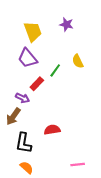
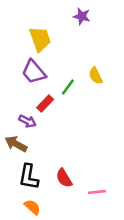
purple star: (66, 24) -> (82, 16), moved
brown arrow: (13, 116) -> (16, 144), turned 84
red semicircle: (52, 130) -> (64, 178), moved, turned -112
pink line: (78, 164) -> (97, 192), moved

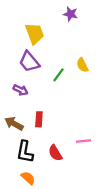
red rectangle: (45, 103) -> (39, 119), moved, turned -40
purple arrow: (27, 121) -> (21, 90), moved
pink line: (97, 192) -> (83, 141), moved

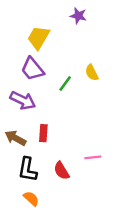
yellow trapezoid: (35, 34) -> (38, 38), turned -130
purple arrow: (21, 90) -> (23, 100), size x1.5

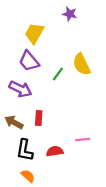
yellow semicircle: (92, 73) -> (82, 64), size x1.5
red semicircle: (61, 171) -> (55, 151), turned 112

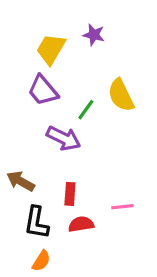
purple star: (70, 14) -> (94, 35), moved
purple arrow: (20, 89) -> (64, 138), moved
red rectangle: (39, 118) -> (70, 194), moved
orange semicircle: (28, 176) -> (41, 261), turned 80

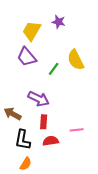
purple arrow: (64, 138) -> (39, 99), moved

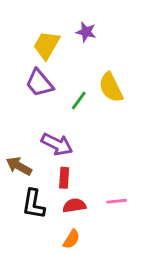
pink line: (77, 130) -> (117, 201), moved
orange semicircle: (26, 164) -> (71, 239), moved

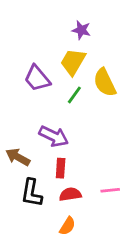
yellow trapezoid: (47, 45) -> (73, 62), moved

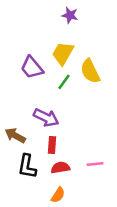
purple star: (81, 30) -> (70, 15), moved

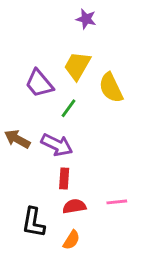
green line: (64, 82) -> (69, 108), moved
brown arrow: (15, 135) -> (17, 139), moved
black L-shape: (27, 166) -> (33, 222), moved

